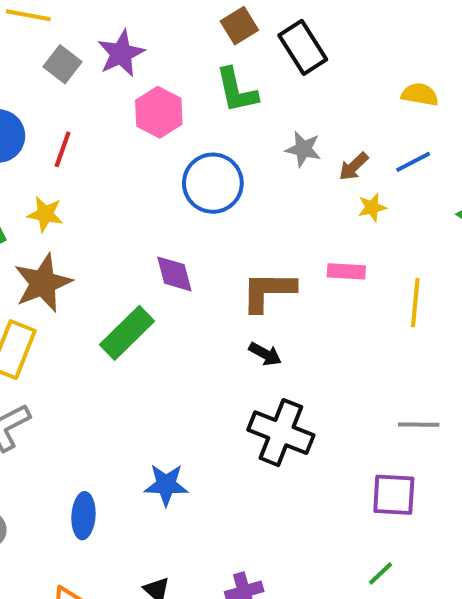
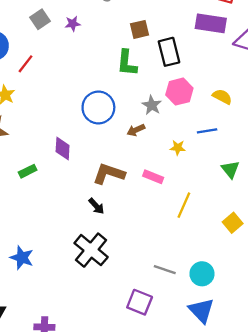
purple star: (121, 53) -> (73, 24), size x0.6
pink hexagon: (159, 112) -> (179, 92), moved
brown arrow: (354, 167) -> (136, 130), moved
green rectangle: (127, 333) -> (28, 171), size x0.6

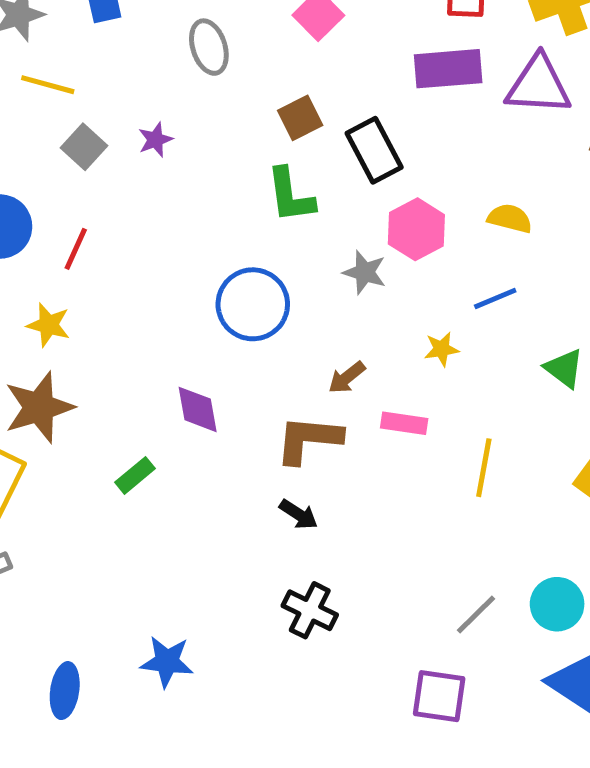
brown arrow: (136, 130) -> (347, 378), moved
black cross: (91, 250) -> (310, 610), size x0.7
gray line: (165, 270) -> (476, 614), turned -50

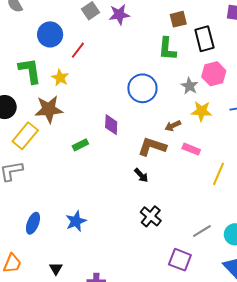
purple star: (155, 140) -> (119, 15), size x1.5
yellow star: (441, 349) -> (202, 111), moved, size x1.5
black cross: (310, 610) -> (151, 216), moved
blue star: (167, 662) -> (76, 221), turned 30

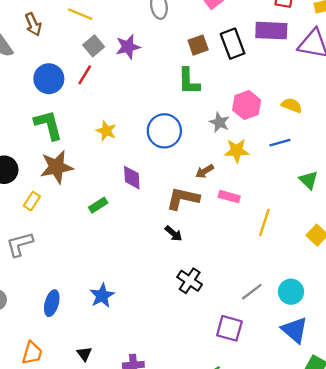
black rectangle: (204, 39) -> (233, 44), moved
red line: (78, 50) -> (85, 75), moved
green L-shape: (30, 71) -> (48, 125), moved
yellow star: (60, 78) -> (106, 131), moved
yellow rectangle: (25, 136) -> (32, 201), size x0.6

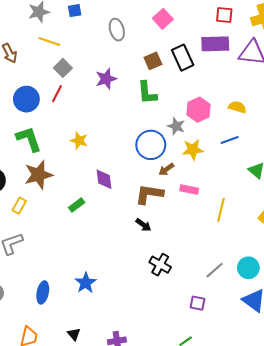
purple star: (128, 47) -> (106, 79), moved
blue circle: (164, 131) -> (151, 145), moved
purple square: (229, 328) -> (197, 303), size x0.7

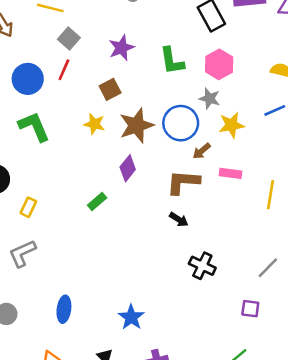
brown square: (153, 61) -> (110, 89), moved
pink hexagon: (199, 110) -> (219, 64), moved
brown star: (38, 175) -> (136, 125), moved
purple diamond: (104, 179) -> (128, 168), turned 50
blue star: (86, 283) -> (131, 317), moved

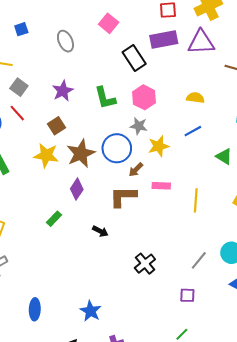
red line: (64, 70) -> (17, 113), turned -60
yellow star: (94, 124) -> (46, 155), size x1.4
black arrow: (179, 220) -> (100, 231), moved
black cross: (202, 266) -> (145, 264), turned 30

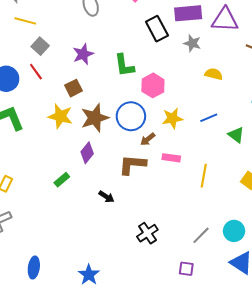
pink hexagon: (144, 97) -> (153, 85), moved
gray star: (139, 126) -> (192, 43), moved
blue line: (193, 131) -> (209, 118), moved

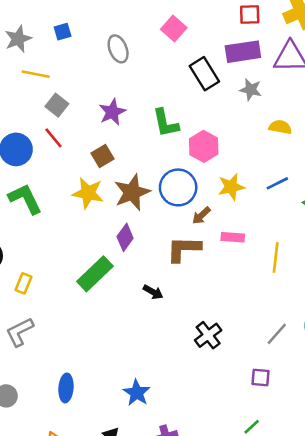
green rectangle: (62, 180) -> (95, 274), size x1.8

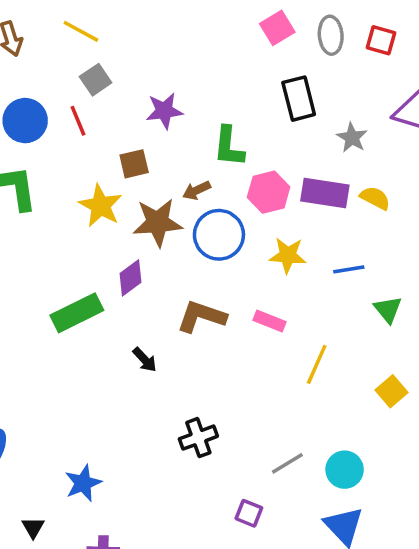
gray ellipse: (118, 49) -> (331, 35), moved
purple rectangle: (243, 52) -> (325, 193), moved
brown arrow: (201, 216) -> (197, 190), moved

